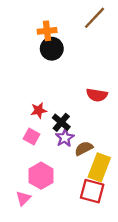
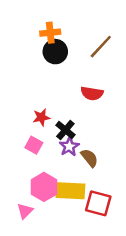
brown line: (94, 18) -> (101, 47), moved
red semicircle: (97, 95) -> (92, 93), moved
brown semicircle: (84, 148) -> (89, 158), turned 78
yellow rectangle: (99, 167) -> (70, 191), moved, turned 72

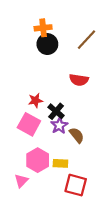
pink square: (34, 145) -> (29, 124), size x1.5
yellow rectangle: (70, 191) -> (60, 163), size x0.6
red square: (98, 203) -> (76, 185), moved

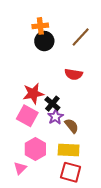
red star: (35, 100) -> (33, 93), size x1.5
yellow rectangle: (60, 163) -> (69, 150), moved, size x1.5

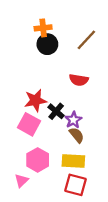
purple star: (55, 117) -> (73, 120), moved

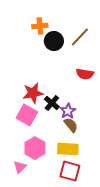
black circle: (47, 44) -> (54, 41), moved
red semicircle: (79, 80) -> (85, 74), moved

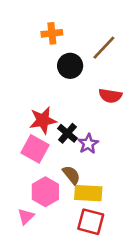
black circle: (54, 41) -> (70, 66), moved
brown semicircle: (71, 125) -> (71, 175), moved

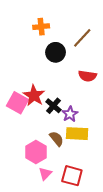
red star: (43, 120) -> (34, 95), turned -30
pink square: (35, 149) -> (17, 103), moved
yellow rectangle: (88, 193) -> (77, 134), moved
pink triangle: (26, 216) -> (45, 174), moved

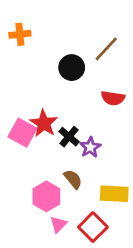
orange cross: (41, 27) -> (20, 34), moved
yellow rectangle: (77, 134) -> (114, 194), moved
red square: (72, 176) -> (93, 227), turned 30

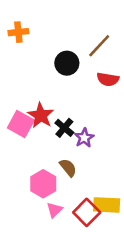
red semicircle: (113, 98) -> (108, 79), moved
yellow rectangle: (114, 194) -> (107, 205), moved

